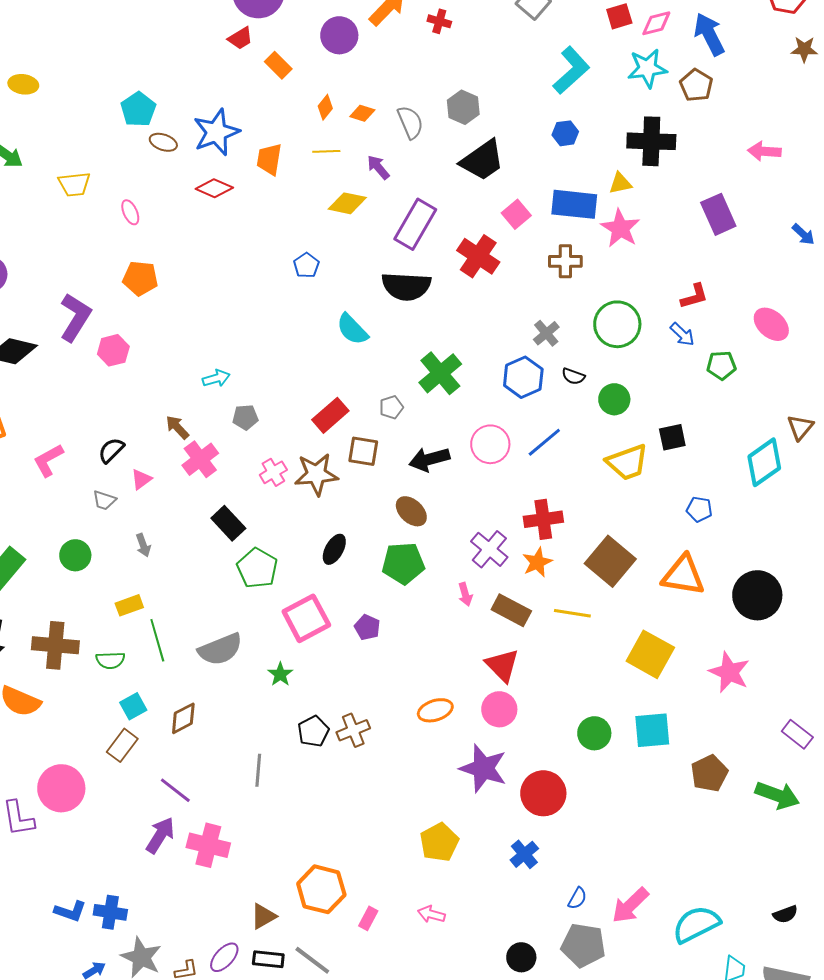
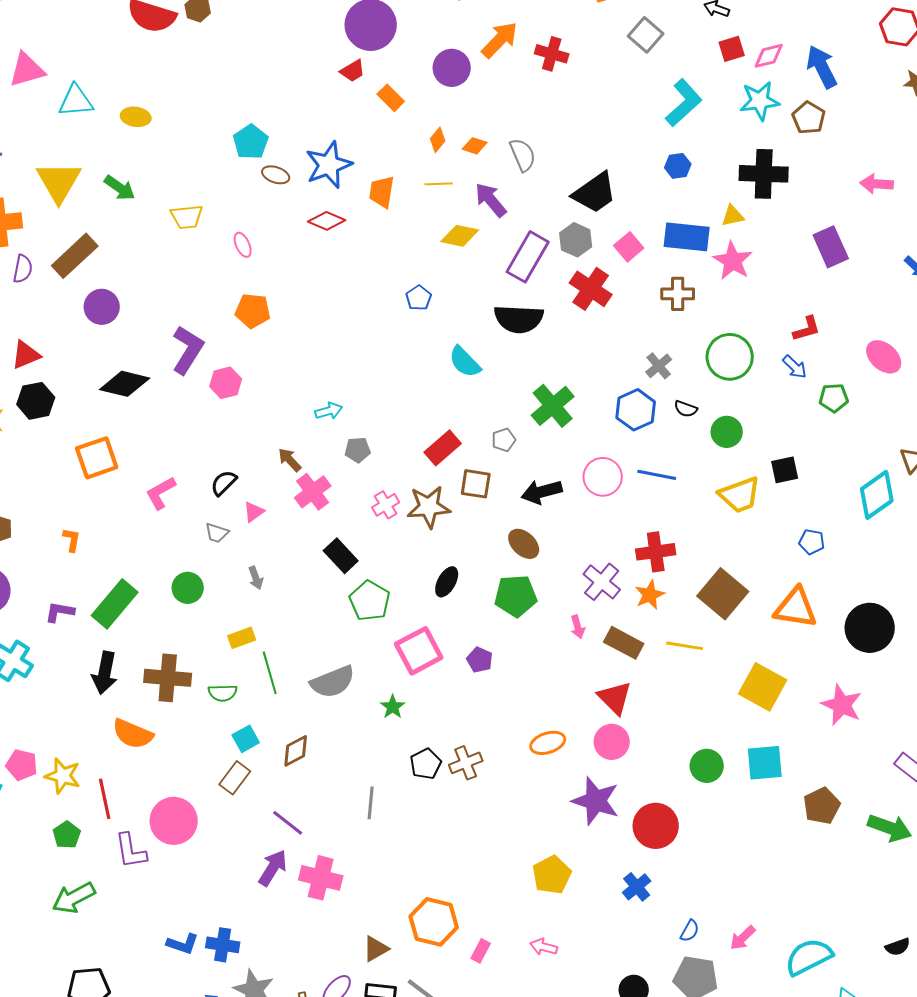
red cross: (439, 21) -> (552, 54), size x1.4
gray hexagon: (463, 107) -> (576, 240), moved
purple arrow: (378, 167) -> (491, 200), size x1.4
blue line: (544, 442) -> (657, 475), turned 51
pink arrow: (630, 905) -> (743, 938), size x0.7

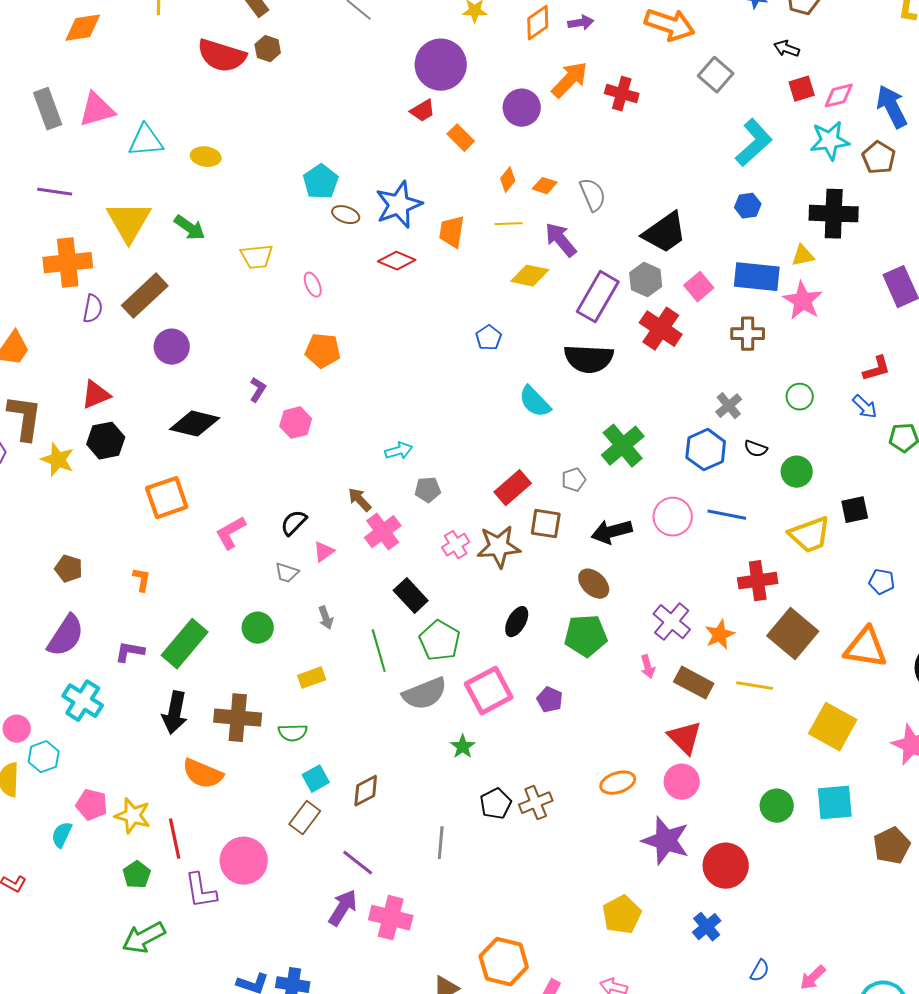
purple L-shape: (188, 350) -> (258, 390), size x0.5
green circle: (730, 357) -> (800, 397), size x0.6
red cross: (656, 552) -> (758, 581), moved
green line: (270, 673) -> (379, 651), moved
gray semicircle: (333, 682) -> (425, 694), moved

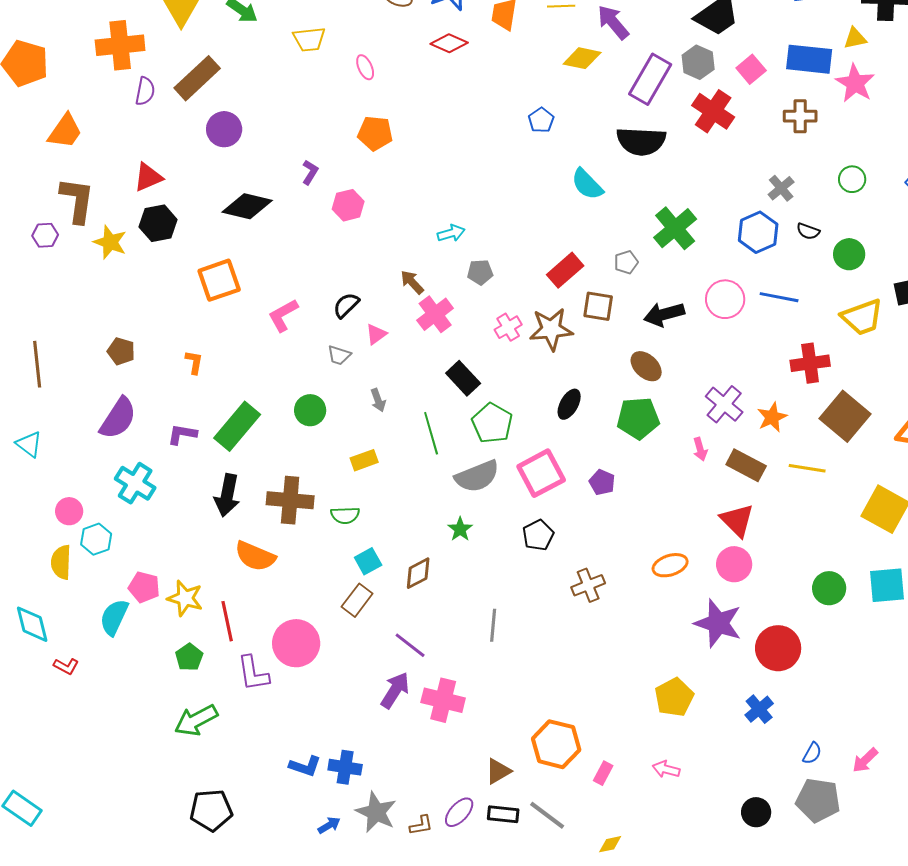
green star: (463, 747) -> (460, 529), moved
black pentagon: (496, 804) -> (538, 535), moved
cyan semicircle: (62, 835) -> (114, 617), size x1.4

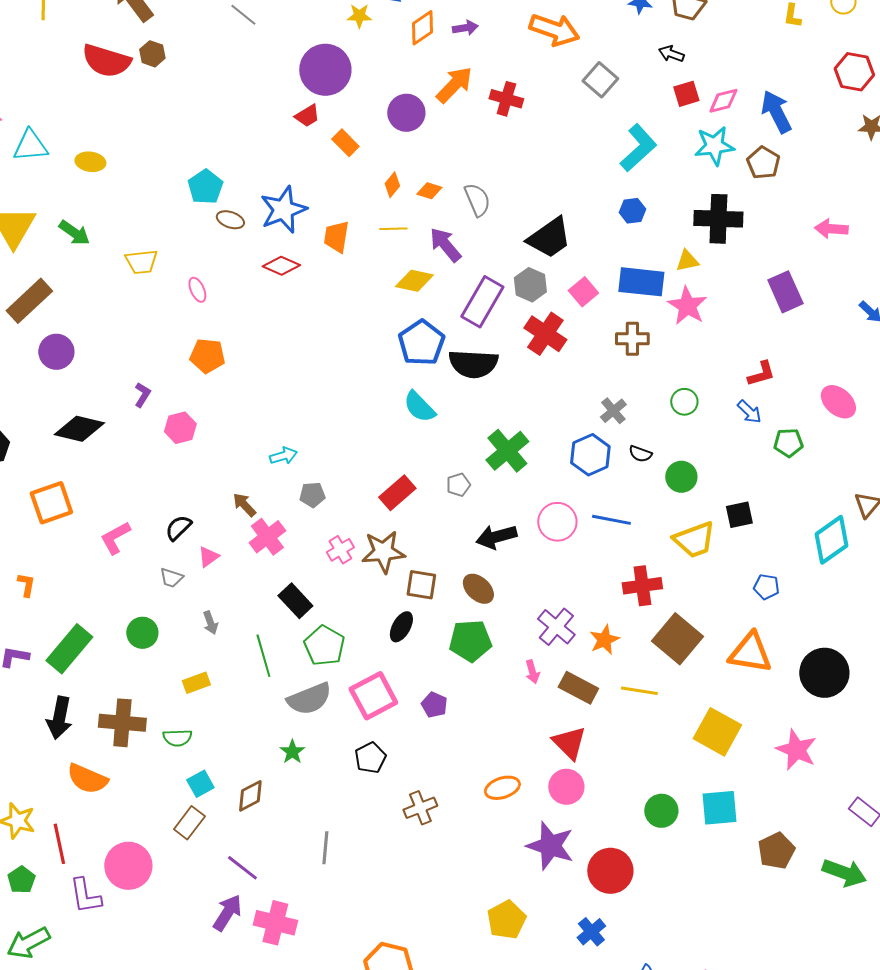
blue pentagon: (541, 120) -> (421, 343), moved, size x1.8
brown square: (598, 306) -> (421, 585), moved

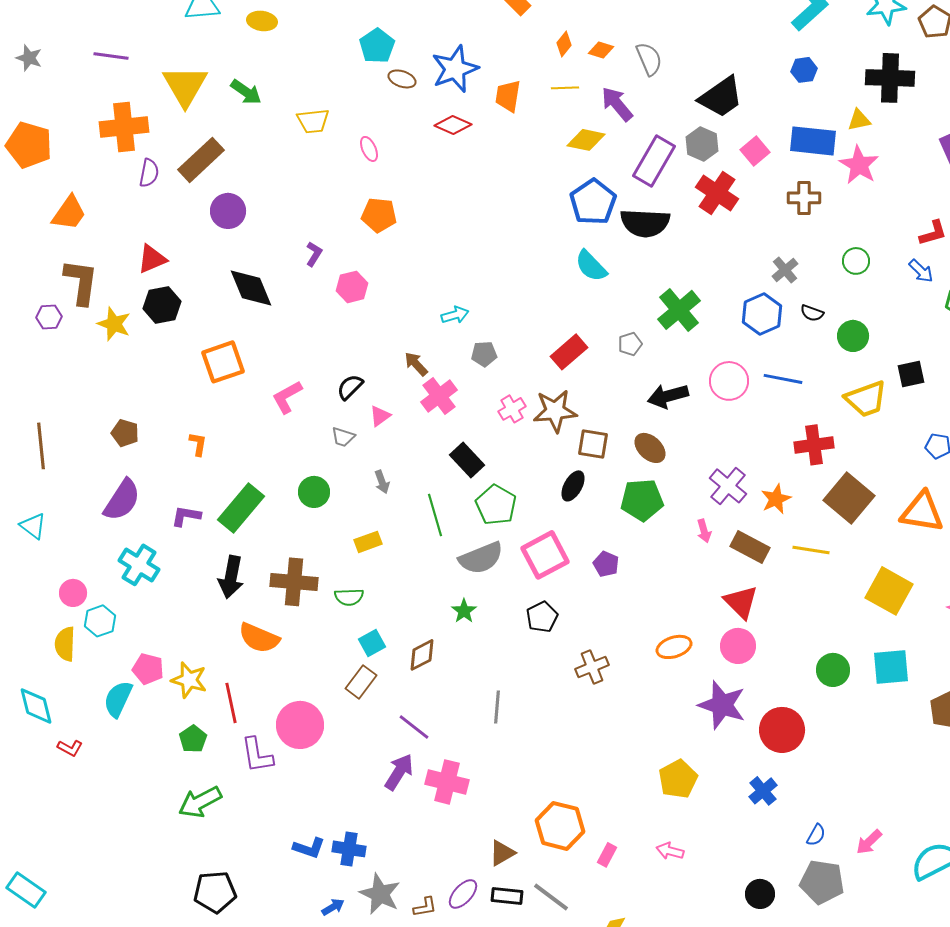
black diamond: (79, 429) -> (251, 288), turned 54

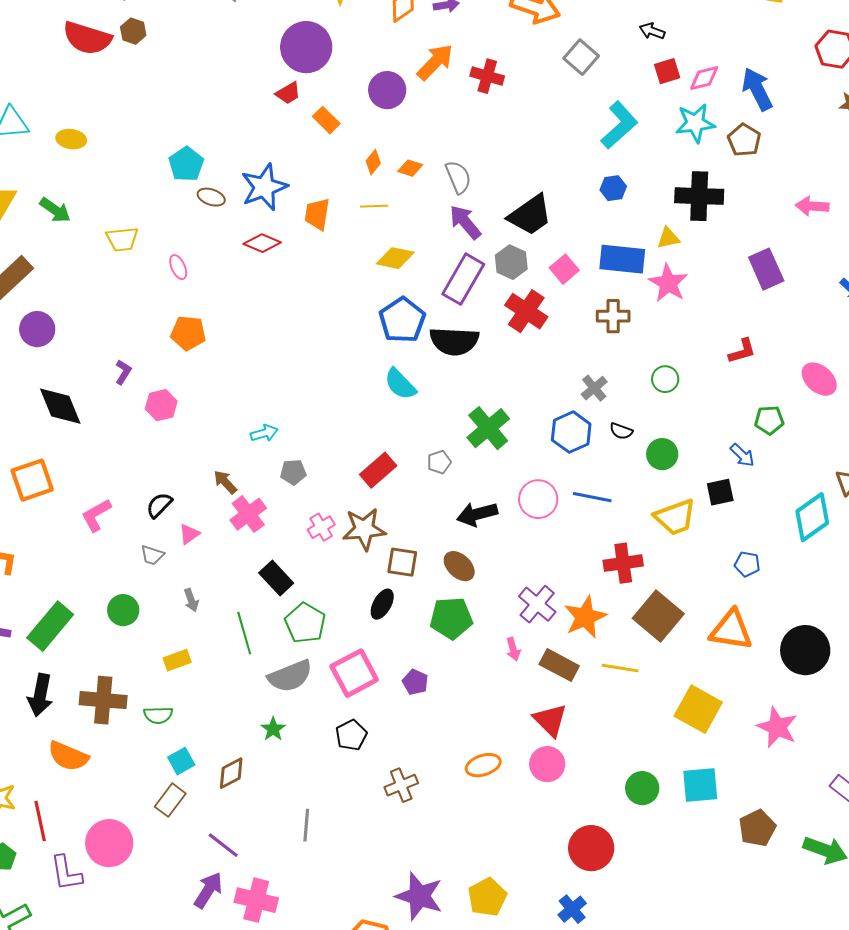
purple arrow: (617, 104) -> (465, 222), moved
blue arrow: (921, 271) -> (742, 455), moved
orange star: (776, 499) -> (585, 617), size x1.4
purple star: (722, 705) -> (419, 896), moved

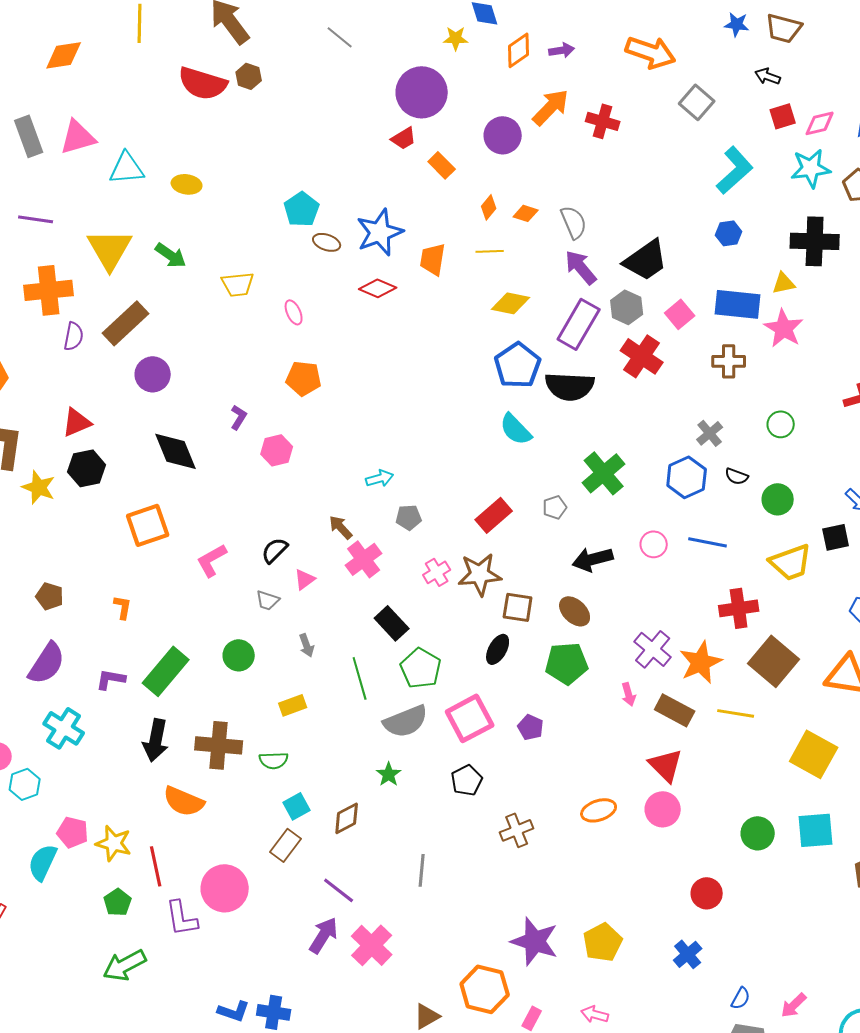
pink circle: (538, 499) -> (654, 544), size x0.7
red circle: (591, 848) -> (707, 893), size x0.7
pink cross: (256, 900) -> (372, 945), turned 30

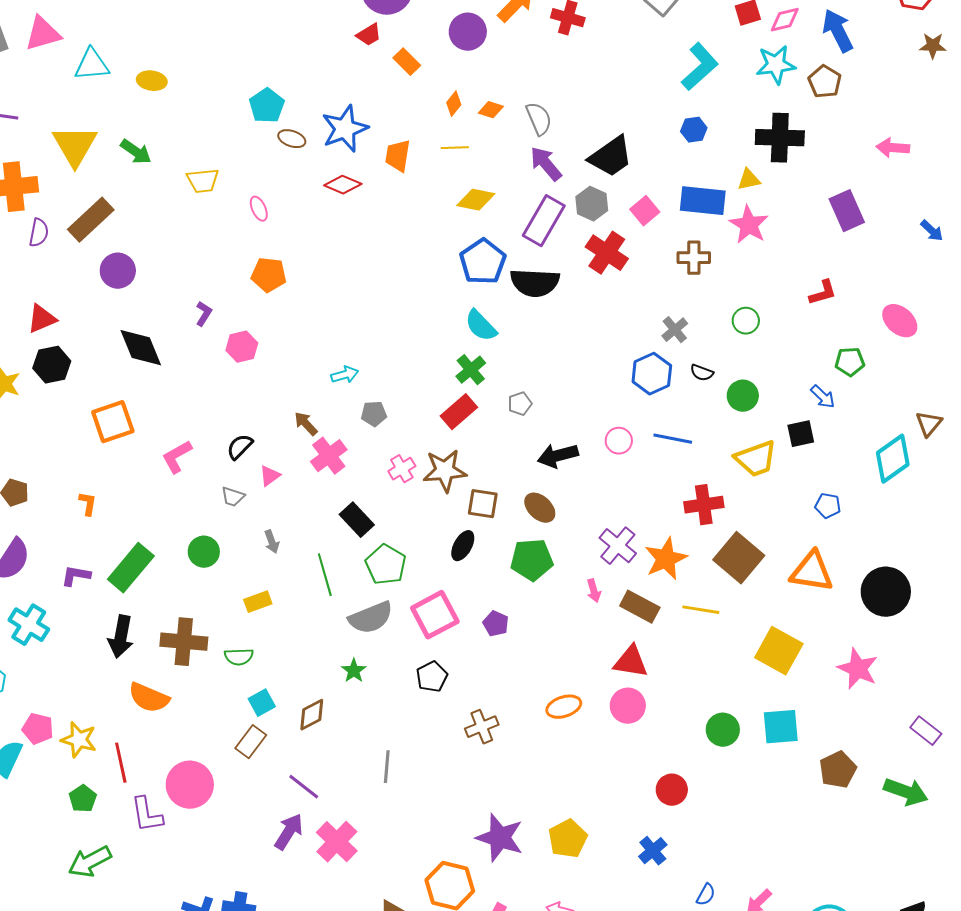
green cross: (604, 473) -> (471, 370), moved, size x0.7
red triangle: (666, 765) -> (631, 662), turned -36

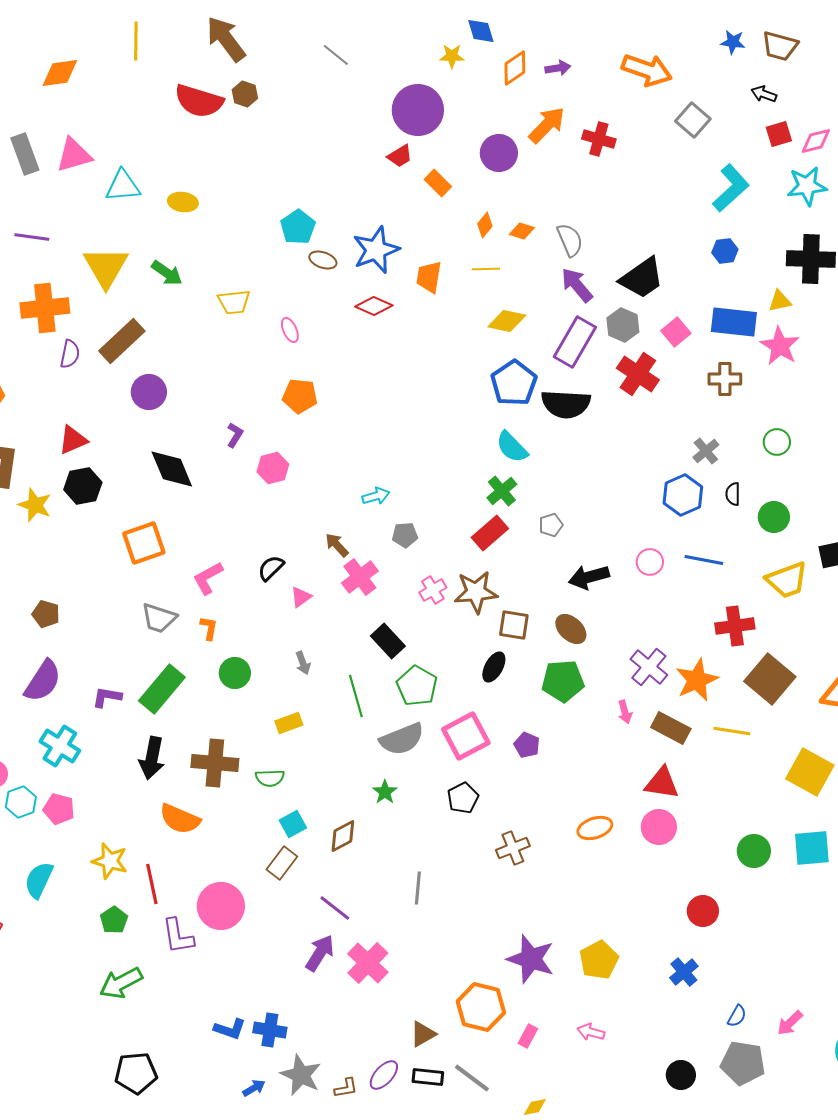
black semicircle: (702, 373) -> (733, 494), turned 70
gray trapezoid: (233, 497) -> (159, 618), moved, size x1.5
orange L-shape: (88, 504) -> (209, 628), moved
pink pentagon: (38, 729) -> (59, 809), moved

